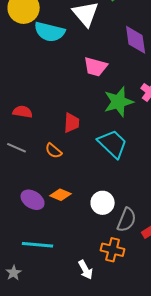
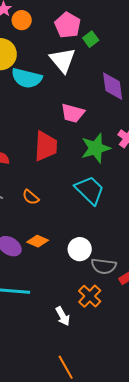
red trapezoid: (72, 123) -> (46, 146), moved, size x1.5
gray semicircle: (127, 220) -> (104, 266), turned 75
orange cross: (113, 250) -> (90, 296), turned 30

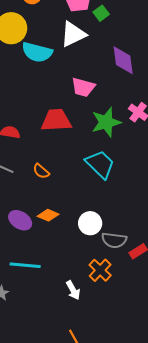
white triangle: (63, 60) -> (73, 34), turned 44
red trapezoid: (46, 146) -> (56, 120), turned -96

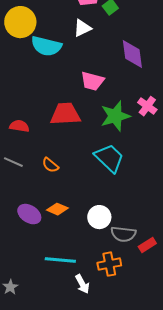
white triangle: (73, 34) -> (82, 28), size x0.7
cyan line: (25, 265) -> (60, 260), moved
orange cross: (100, 270) -> (109, 264), turned 35

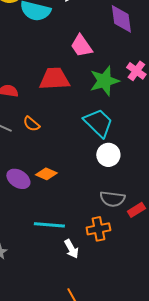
pink trapezoid: (92, 81) -> (81, 46), turned 40
orange semicircle: (50, 165) -> (31, 124), moved
white circle: (99, 217) -> (108, 155), moved

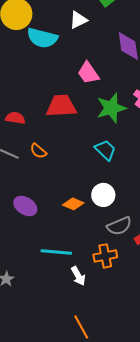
cyan trapezoid: (98, 123) -> (105, 150), size x0.7
white circle: (108, 155) -> (103, 195), moved
orange diamond: (46, 174) -> (73, 204), moved
gray semicircle: (112, 199) -> (119, 226), turned -30

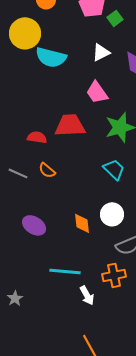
white triangle: (78, 20) -> (101, 52), moved
red semicircle: (15, 118) -> (37, 137), moved
orange diamond: (73, 204) -> (82, 223), turned 60

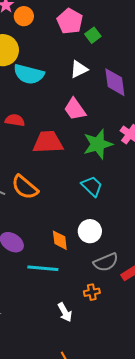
red semicircle: (37, 137) -> (15, 120), moved
orange semicircle: (47, 170) -> (25, 187), size x1.6
cyan line: (65, 271) -> (43, 268), moved
orange cross: (114, 275) -> (92, 292), size x0.7

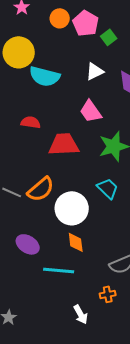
orange circle: (24, 16) -> (60, 18), moved
orange semicircle: (25, 187) -> (41, 189), turned -80
white circle: (90, 231) -> (72, 208), moved, size x1.4

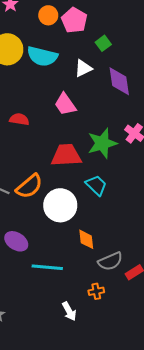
green square: (109, 37) -> (103, 43), moved
cyan semicircle: (45, 76) -> (42, 56), moved
pink trapezoid: (91, 111) -> (65, 104), moved
red trapezoid: (64, 144) -> (66, 155), moved
orange diamond: (76, 242) -> (86, 239), moved

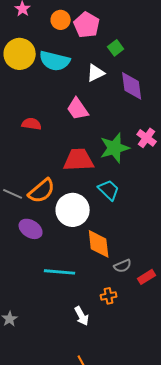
orange diamond: (86, 239) -> (99, 244), size x1.4
purple ellipse: (16, 241) -> (31, 229), moved
gray semicircle: (110, 261) -> (123, 266), size x0.7

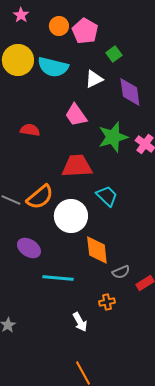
green star: (115, 148) -> (113, 137), moved
purple ellipse: (31, 229) -> (29, 248), moved

